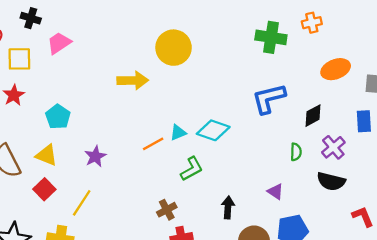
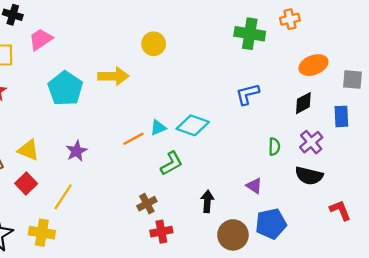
yellow circle: (174, 48) -> (154, 44), size x0.7
blue L-shape: (269, 99) -> (247, 94), size x0.7
black diamond: (313, 116) -> (303, 103), moved
cyan pentagon: (58, 117) -> (65, 88), moved, size x1.4

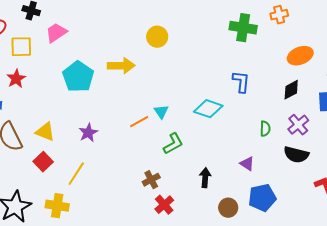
blue L-shape: (247, 94) -> (241, 82), turned 110
cyan diamond: (193, 125) -> (208, 109), moved
cyan triangle: (158, 128) -> (161, 112), turned -42
red cross: (161, 232) -> (164, 205), turned -30
brown circle: (233, 235) -> (228, 208), size x0.7

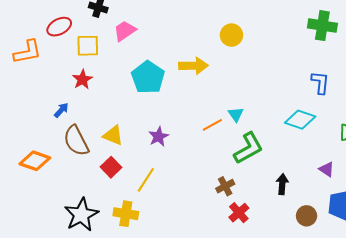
cyan diamond: (208, 109) -> (300, 120), moved
green L-shape: (173, 144) -> (248, 148), size x1.4

